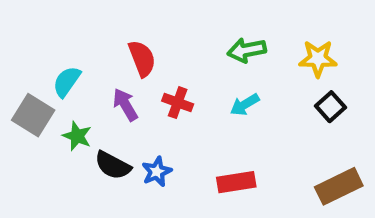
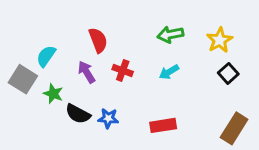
yellow star: (318, 59) -> (220, 40), turned -30
blue star: (157, 172) -> (108, 118), turned 30
brown rectangle: (339, 186) -> (234, 128), turned -32

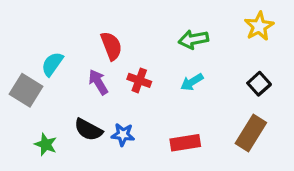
yellow star: (220, 40) -> (259, 26), moved
green star: (53, 94) -> (46, 144), moved
brown rectangle: (234, 128) -> (251, 133), moved

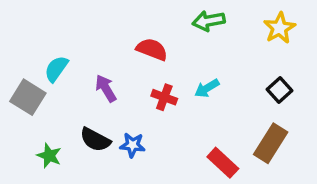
green arrow: (193, 39) -> (209, 21), moved
red semicircle: (111, 46) -> (152, 49), moved, turned -48
red cross: (139, 80) -> (164, 97), moved
red rectangle: (185, 143) -> (223, 163), moved, turned 52

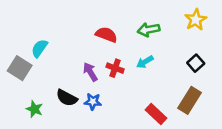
green arrow: (209, 21) -> (149, 30), moved
purple arrow: (106, 88) -> (90, 72), moved

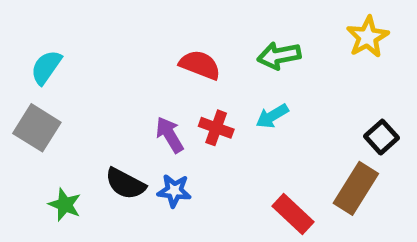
cyan semicircle: (39, 48) -> (46, 67), moved
black square: (196, 63) -> (382, 137), moved

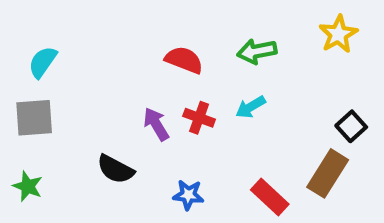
gray square: (37, 128) -> (34, 118), turned -36
blue star: (174, 191) -> (188, 195), moved
green star: (65, 205) -> (28, 186), moved

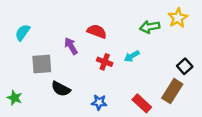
green arrow: (257, 51) -> (150, 27), moved
gray square: (34, 118) -> (42, 64), moved
purple arrow: (156, 124) -> (71, 46), moved

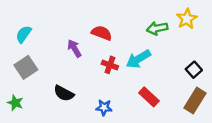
cyan arrow: (132, 56) -> (138, 59), size x1.5
gray square: (42, 64) -> (26, 67), moved, turned -30
brown rectangle: (172, 91) -> (195, 100), moved
red rectangle: (142, 103) -> (149, 97), moved

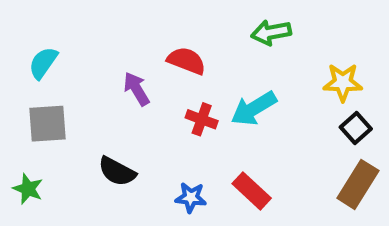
yellow star: (187, 19) -> (343, 82), moved, turned 30
green arrow: (157, 28) -> (271, 32), moved
gray square: (26, 67) -> (48, 124), turned 30
red rectangle: (149, 97) -> (252, 191), moved

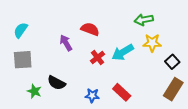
green arrow: (271, 32) -> (144, 20), moved
yellow star: (343, 82) -> (152, 43), moved
red cross: (202, 119) -> (97, 58), turned 32
green star: (28, 189) -> (34, 91), moved

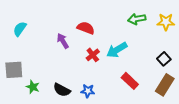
yellow star: (152, 43) -> (166, 22), moved
gray square: (23, 60) -> (14, 70), moved
black semicircle: (56, 83) -> (62, 90), moved
red rectangle: (122, 92) -> (130, 81), moved

